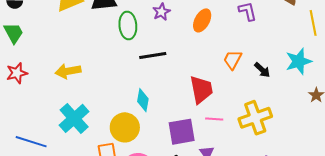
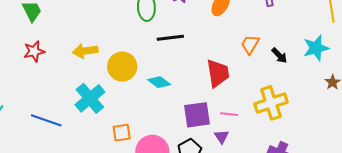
cyan diamond: (143, 100) -> (159, 82), turned -65
pink line: (214, 119) -> (229, 114), moved
yellow circle: (125, 127) -> (122, 67), moved

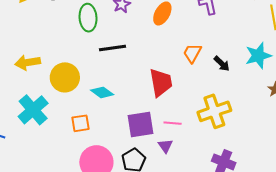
orange square: (122, 133) -> (80, 123), moved

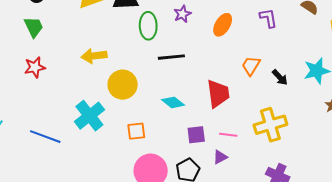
yellow arrow: (28, 62) -> (94, 56), moved
cyan diamond: (102, 92) -> (173, 102), moved
purple square: (140, 124) -> (196, 135), size x0.7
purple triangle: (165, 146) -> (220, 157), turned 35

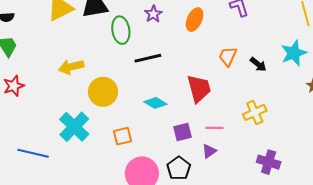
yellow cross: (270, 125) -> (255, 112), size x0.7

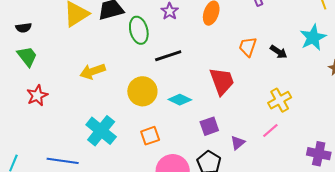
yellow circle: (103, 92) -> (142, 91), moved
pink line: (214, 128) -> (270, 131), moved, turned -36
purple cross: (269, 162) -> (319, 154), moved

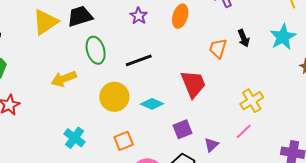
green ellipse: (139, 30) -> (96, 50), moved
black arrow: (279, 52) -> (244, 38), moved, turned 36
cyan cross: (101, 131) -> (74, 138), size x0.7

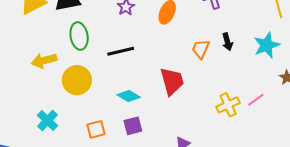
yellow circle: (114, 97) -> (77, 80), moved
purple square: (183, 129) -> (133, 126), moved
pink line: (244, 131) -> (256, 100), moved

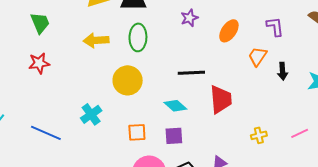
orange trapezoid: (201, 49) -> (257, 56), moved
black line: (121, 51) -> (191, 73), moved
yellow arrow: (44, 61) -> (96, 40), moved
yellow cross: (228, 105) -> (259, 135), moved, size x0.7

